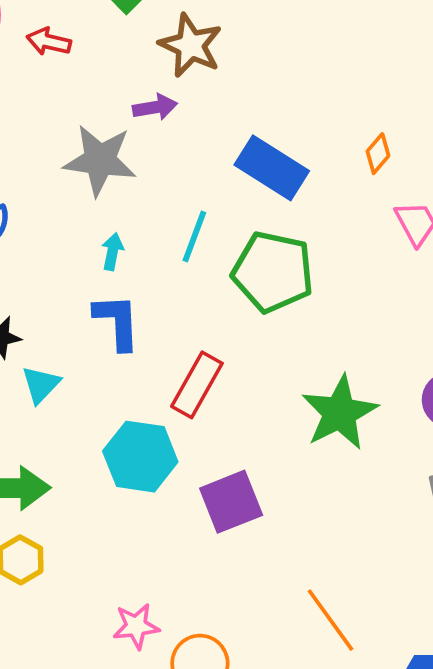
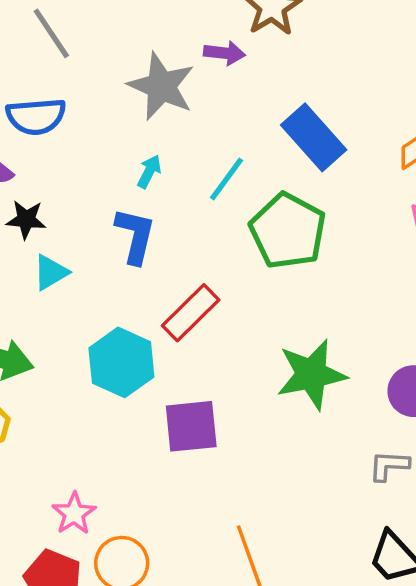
pink star: (136, 626) -> (74, 514), turned 30

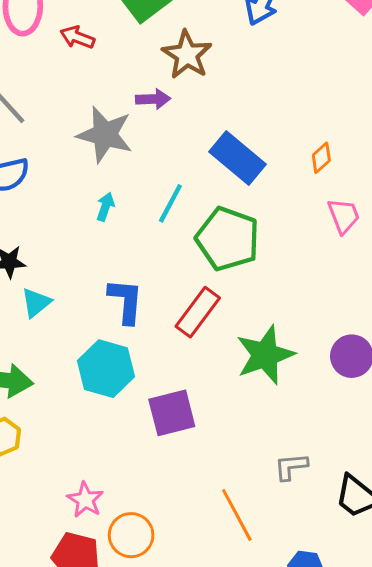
blue L-shape: (135, 236) -> (126, 301), moved
red rectangle: (191, 313) -> (198, 312), moved
gray L-shape: (389, 466) -> (291, 467), moved

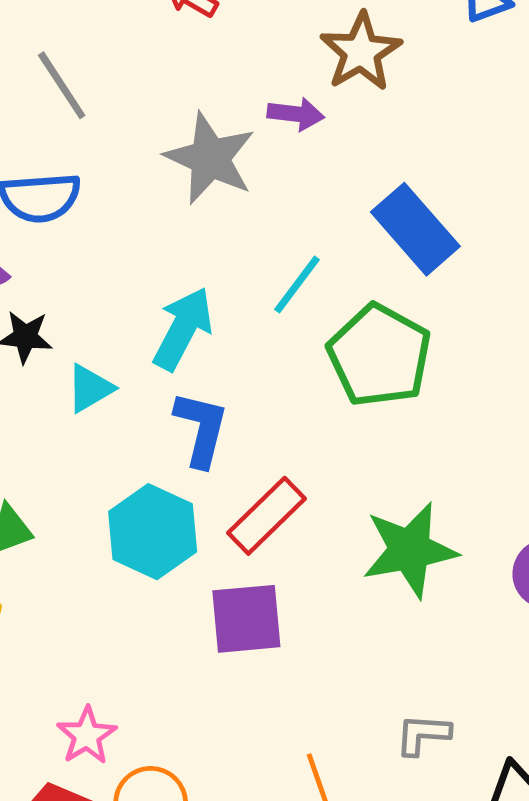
cyan arrow: (105, 207) -> (183, 329), moved, size x1.8
cyan triangle: (36, 303) -> (90, 388), moved
red rectangle: (198, 312) -> (267, 516), moved

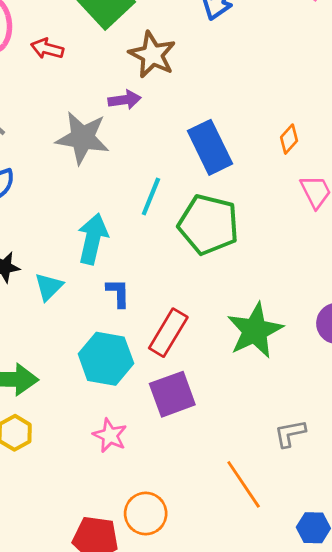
blue rectangle: (415, 229) -> (210, 147), turned 30
blue L-shape: (201, 429) -> (118, 293), size x0.7
pink star: (87, 736) -> (110, 435), moved

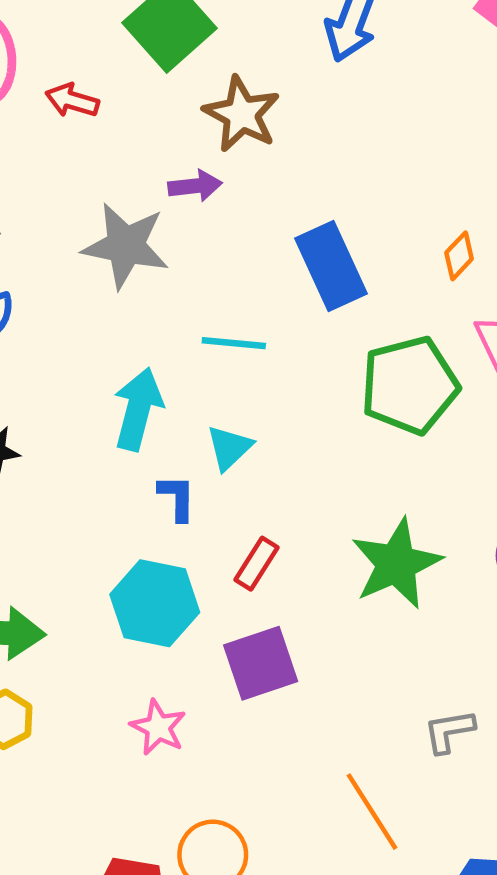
cyan line: (151, 197) -> (234, 343), turned 72
green pentagon: (208, 225) -> (410, 385), moved, turned -30
cyan triangle: (49, 287) -> (229, 448), moved
red rectangle: (168, 333) -> (257, 564), size x0.7

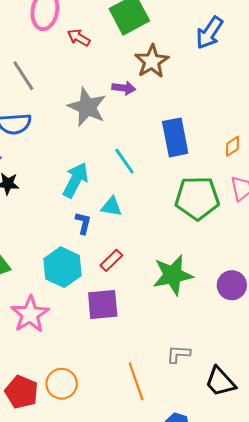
cyan line: (234, 343) -> (124, 161), turned 36
cyan triangle: (229, 448) -> (111, 207), turned 40
pink star: (158, 727) -> (30, 314), moved, size x1.5

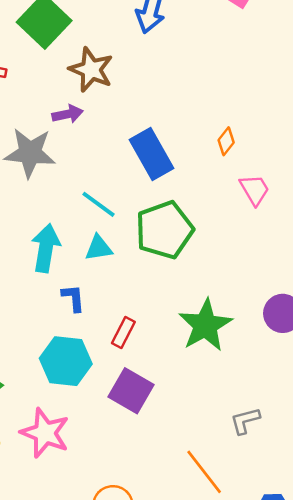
green pentagon: (197, 198) -> (164, 230), moved
cyan triangle: (111, 207) -> (99, 248), moved
purple square: (103, 305) -> (131, 391), turned -36

